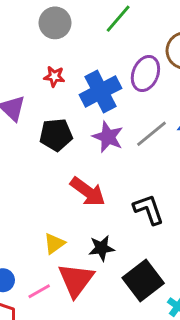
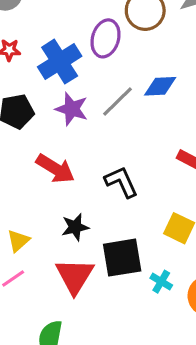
yellow triangle: (54, 244) -> (18, 241), moved
red triangle: (76, 280) -> (75, 276), moved
black square: (143, 281) -> (122, 258), turned 33

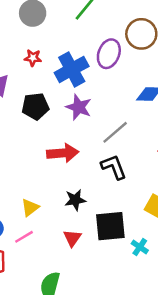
gray line: (117, 102) -> (115, 132), moved
red arrow: (55, 169) -> (63, 153), turned -40
red triangle: (75, 276) -> (72, 238), size x0.6

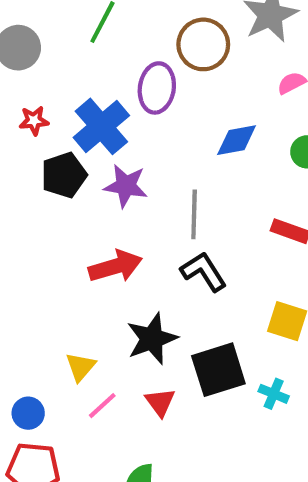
black pentagon: (35, 106) -> (64, 175), moved
gray line: (115, 132) -> (194, 214), turned -36
black star: (75, 200) -> (152, 339), size x1.4
pink line: (24, 237) -> (102, 406), moved

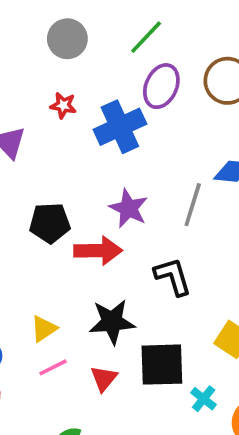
purple ellipse: (157, 88) -> (161, 86), moved
black pentagon: (64, 175) -> (50, 223), moved
purple star: (126, 186) -> (129, 208), moved
gray line: (194, 214) -> (193, 205), moved

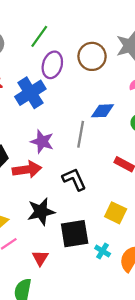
red triangle: (104, 378) -> (40, 258), moved

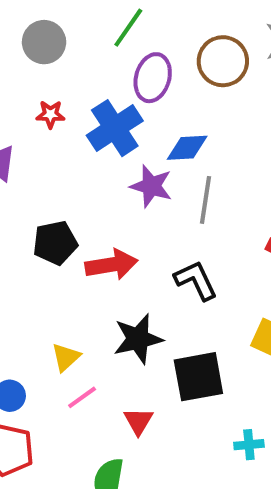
blue diamond: (102, 111) -> (187, 148), moved
purple star: (42, 142) -> (151, 186), moved
cyan cross: (103, 251) -> (249, 445), moved, turned -35

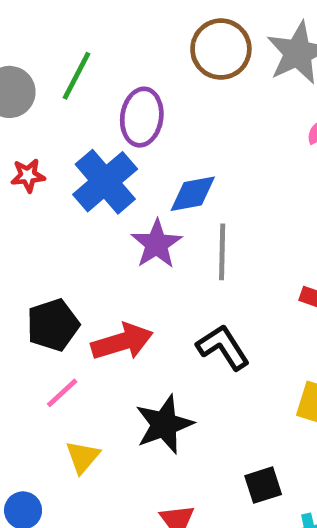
green line: (128, 28) -> (77, 76), moved
brown circle: (223, 61) -> (221, 49), moved
purple star: (151, 186) -> (157, 244), turned 30
black square: (198, 377) -> (263, 485), moved, size x0.6
pink line: (82, 397) -> (62, 393), moved

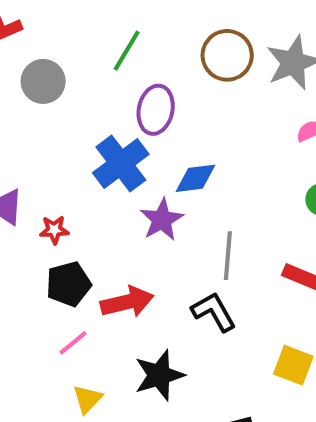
green line: (77, 76) -> (127, 51), moved
red star: (28, 175) -> (54, 230), moved
gray line: (222, 252) -> (228, 256), moved

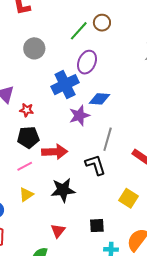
brown circle: (227, 55) -> (102, 23), moved, size x0.7
gray circle: (43, 81) -> (34, 48), moved

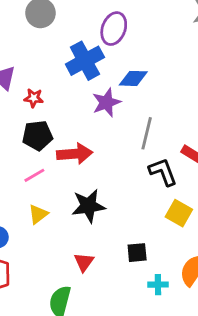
black L-shape: (95, 165) -> (163, 172), moved

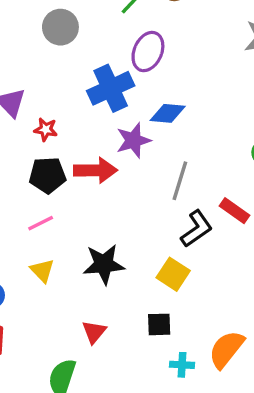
red arrow: (75, 154) -> (95, 170), moved
black L-shape: (163, 172) -> (197, 229), turned 72
yellow square: (179, 213) -> (173, 274), moved
yellow triangle: (38, 214) -> (42, 271), turned -40

